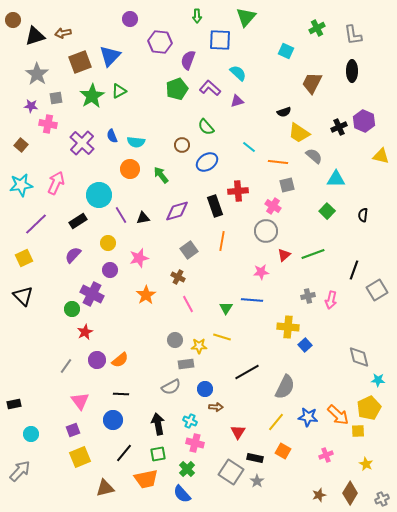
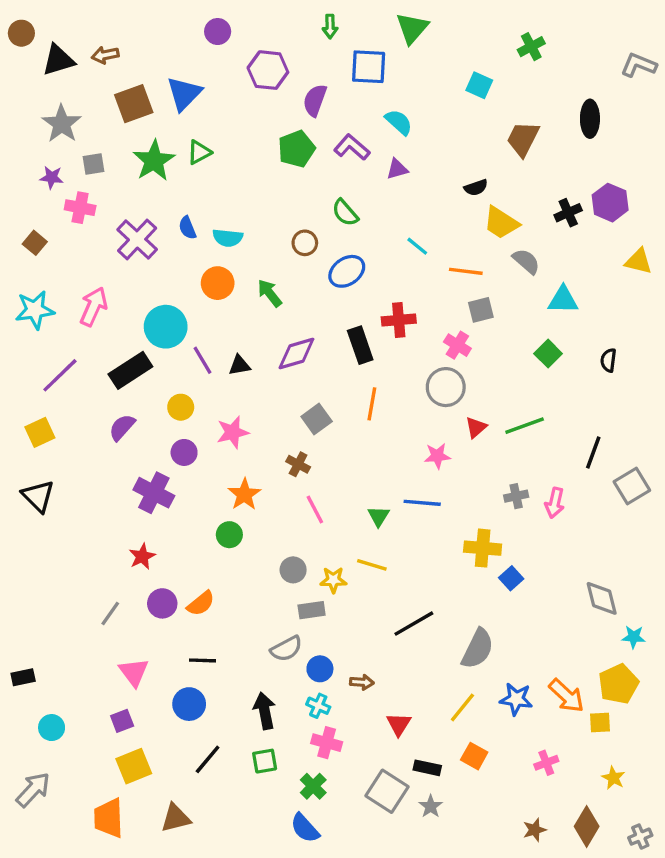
gray L-shape: (353, 35) -> (639, 65), moved, turned 120
black rectangle: (78, 221) -> (130, 370), size x1.4
green circle: (72, 309) -> (229, 535), moved
blue circle: (205, 389) -> (320, 669), moved
orange trapezoid: (146, 479) -> (109, 818), moved, turned 100

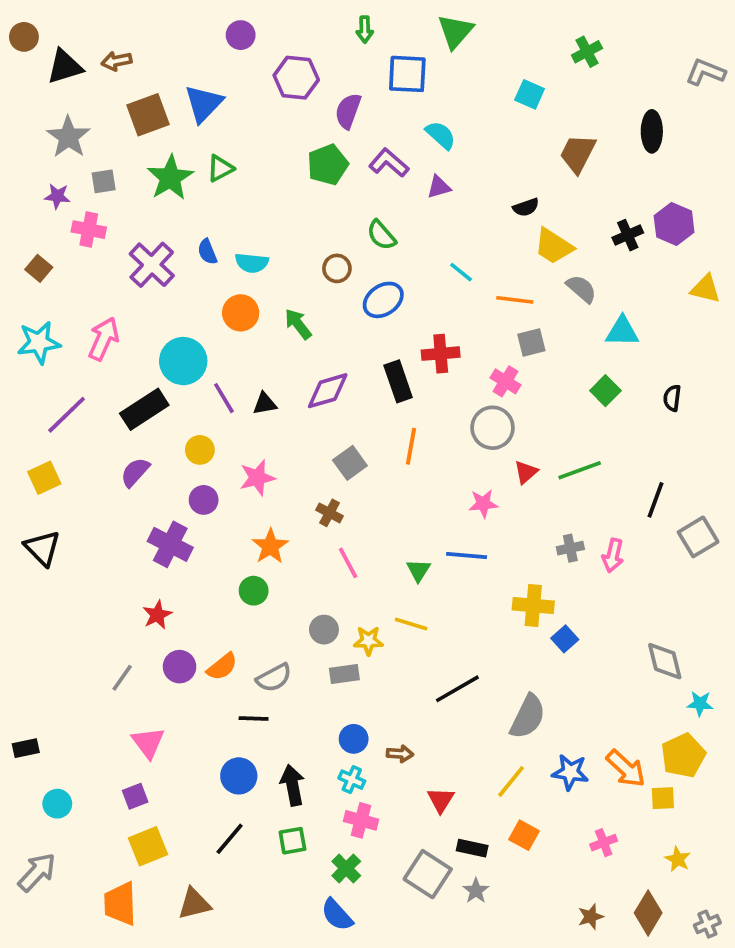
gray semicircle: (286, 649) -> (274, 678), moved
black line: (203, 660) -> (254, 718), moved
blue circle: (189, 704) -> (239, 776), moved

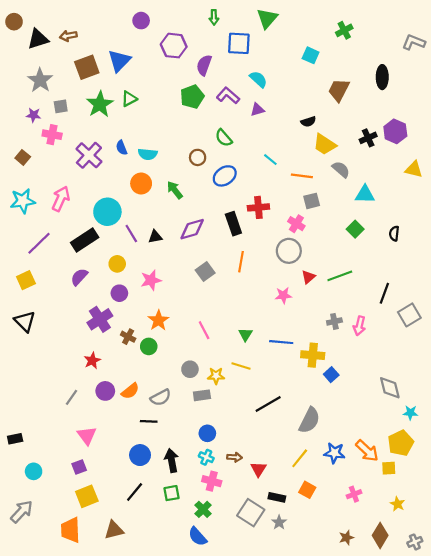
brown cross: (330, 513) -> (128, 337), moved
purple cross: (170, 544) -> (100, 319), turned 30
blue line: (467, 555) -> (281, 342), moved
brown arrow: (400, 754) -> (235, 457), moved

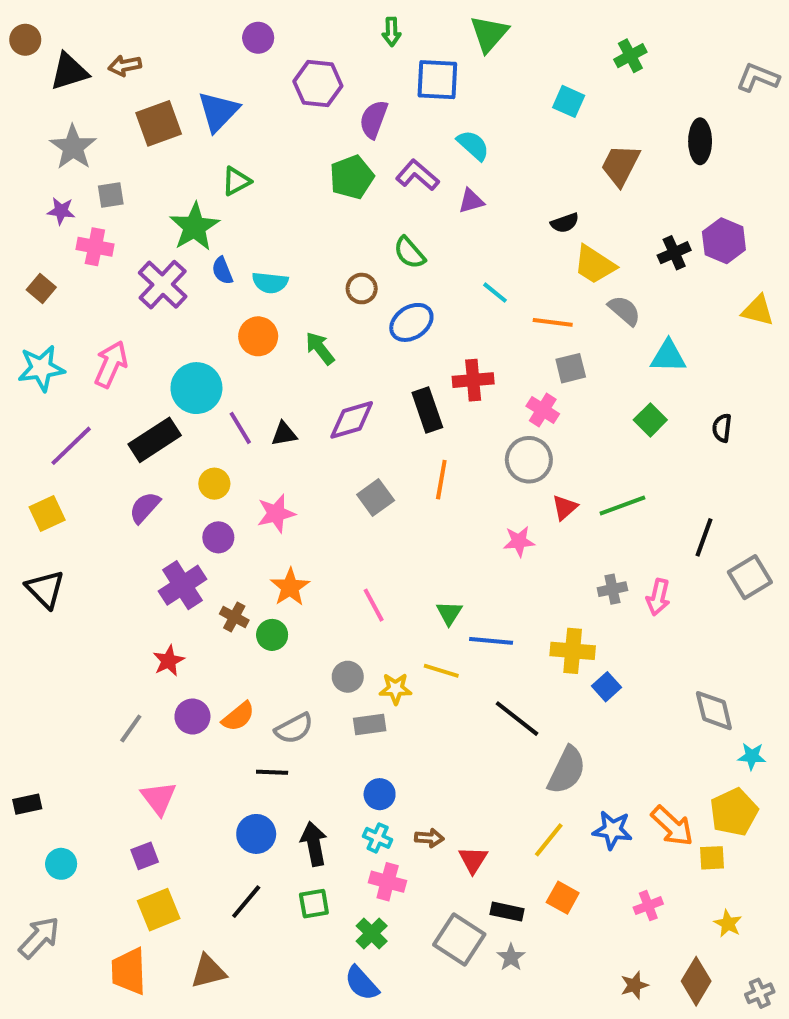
green star: (100, 104) -> (194, 227), moved
blue line: (281, 342) -> (491, 641), moved
black line: (268, 404) -> (517, 719), moved, turned 68

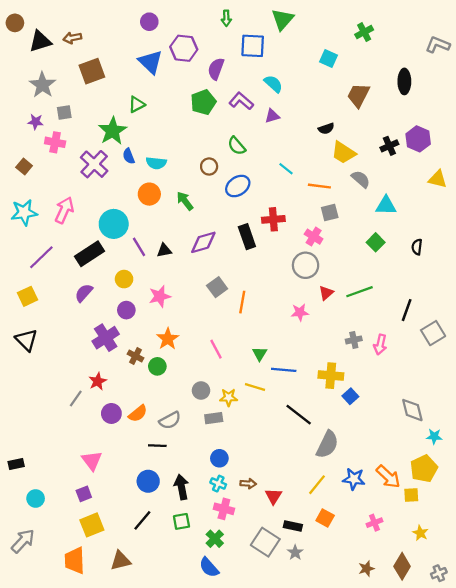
blue triangle: (218, 111) -> (150, 62), moved, turned -30
orange line: (441, 480) -> (242, 302), moved
gray line: (131, 728) -> (76, 399), moved

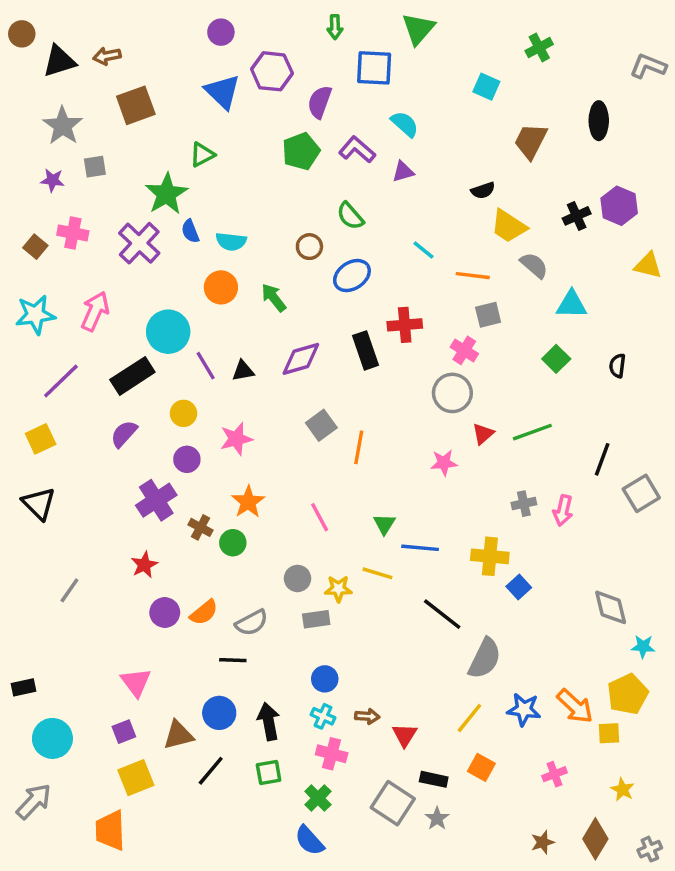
pink cross: (55, 142) -> (73, 233), moved
gray line: (76, 399) -> (69, 590), moved
cyan circle: (36, 498) -> (52, 738), size x1.5
brown triangle: (121, 561) -> (178, 735), moved

